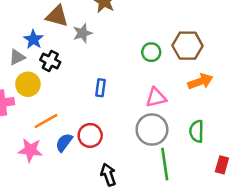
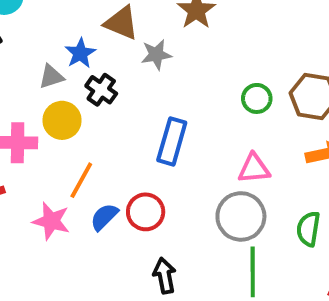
blue rectangle: (101, 88) -> (172, 141), size x1.6
orange line: (46, 121) -> (81, 180), turned -40

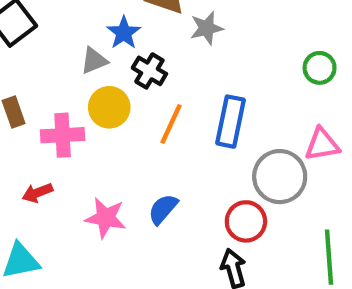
orange line: (81, 180) -> (171, 124), moved
red circle: (146, 212) -> (246, 221), moved
gray circle: (241, 216) -> (280, 177), moved

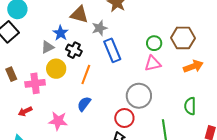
blue rectangle: (231, 122) -> (112, 50), moved, turned -30
pink triangle: (322, 144) -> (153, 63), moved
blue semicircle: (163, 209) -> (84, 104), moved

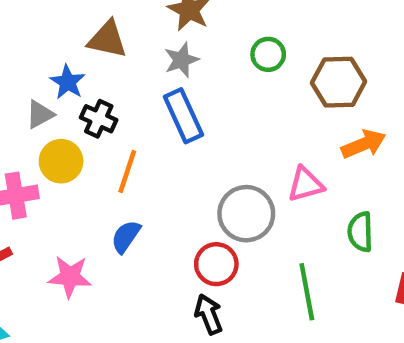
gray star: (100, 28) -> (181, 60), moved
green circle: (154, 43) -> (268, 54), moved
pink triangle: (153, 63) -> (306, 184), moved

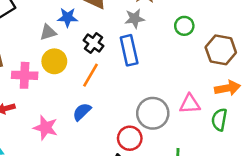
blue star: (68, 82) -> (68, 17), turned 30
black cross: (99, 119) -> (94, 43), moved
green semicircle: (360, 232) -> (219, 120), moved

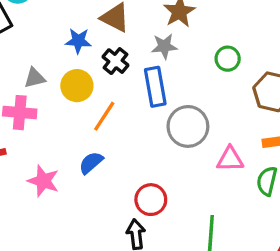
gray triangle: (48, 32) -> (35, 78), moved
black cross: (94, 43) -> (115, 61), moved
yellow circle: (54, 61) -> (77, 86), moved
gray circle: (153, 113) -> (188, 126), moved

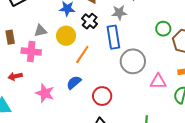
green circle: (228, 59) -> (163, 29), moved
red circle: (151, 200) -> (102, 96), moved

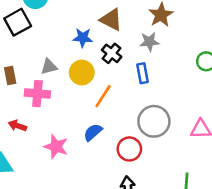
blue rectangle: (113, 37) -> (142, 73), size x0.7
gray circle: (133, 61) -> (154, 121), moved
red arrow: (15, 76) -> (17, 126), turned 32

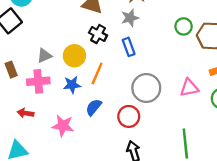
blue star: (83, 38) -> (72, 85), moved

